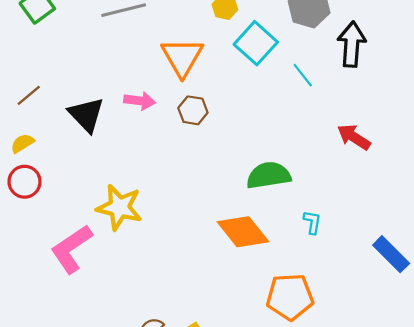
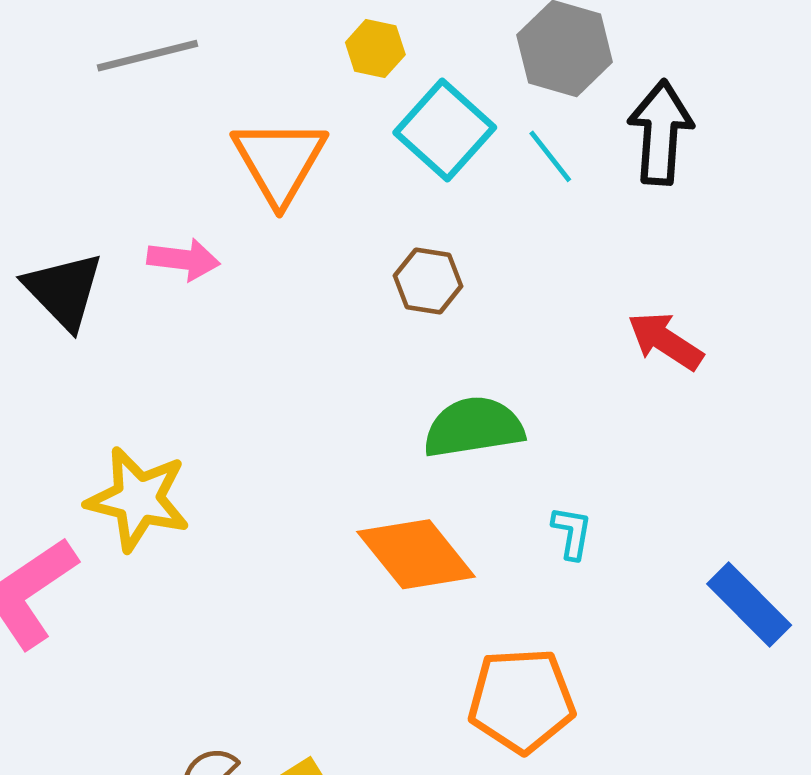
cyan line: (303, 75) -> (550, 156), moved
brown hexagon: (193, 110) -> (428, 281), moved

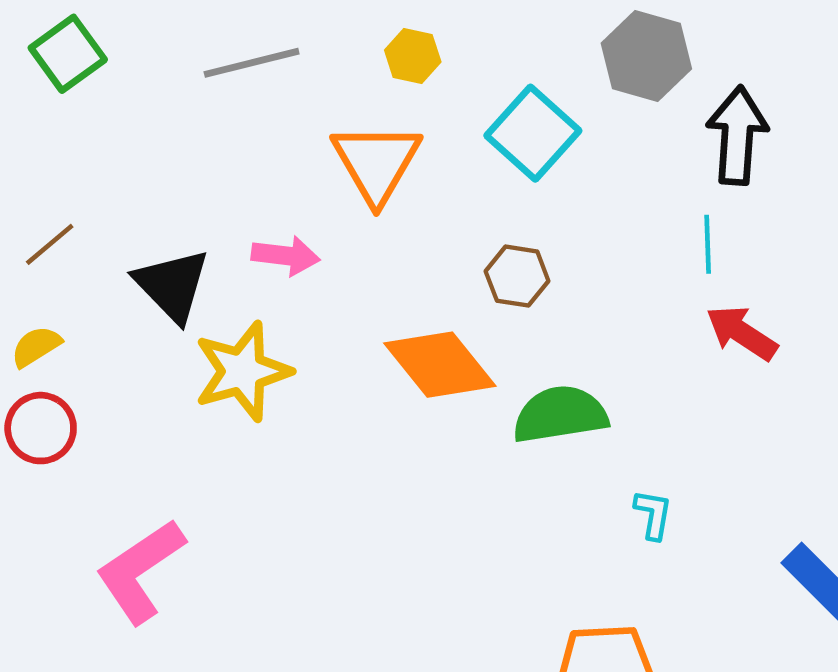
yellow hexagon: (375, 49) -> (413, 56), moved
cyan line: (550, 156) -> (708, 244), moved, turned 36
yellow star: (138, 499) -> (243, 371), moved, turned -30
orange diamond: (416, 554) -> (440, 365), moved

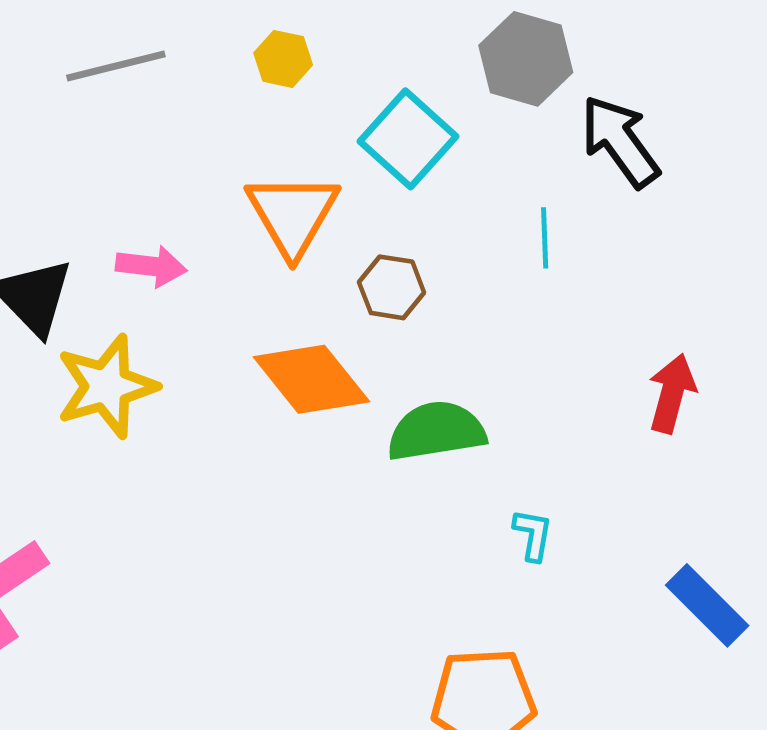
black arrow: (737, 135) -> (620, 141), turned -40
orange triangle: (376, 163) -> (293, 214), moved
cyan line: (708, 244) -> (545, 238), moved
red arrow: (742, 333) -> (672, 393), moved, turned 72

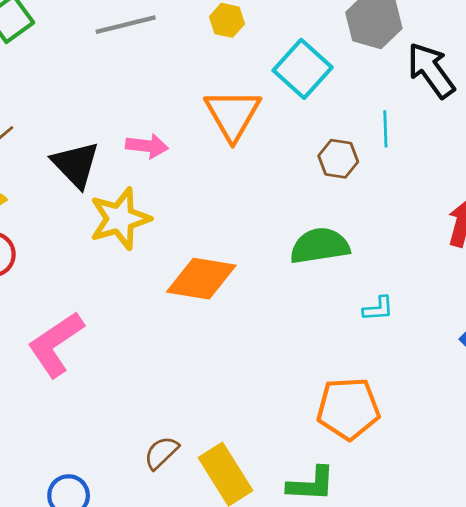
brown hexagon: (392, 287) -> (338, 159), moved
orange diamond: (311, 379) -> (201, 279), moved, turned -42
cyan L-shape: (533, 535) -> (378, 309), turned 76

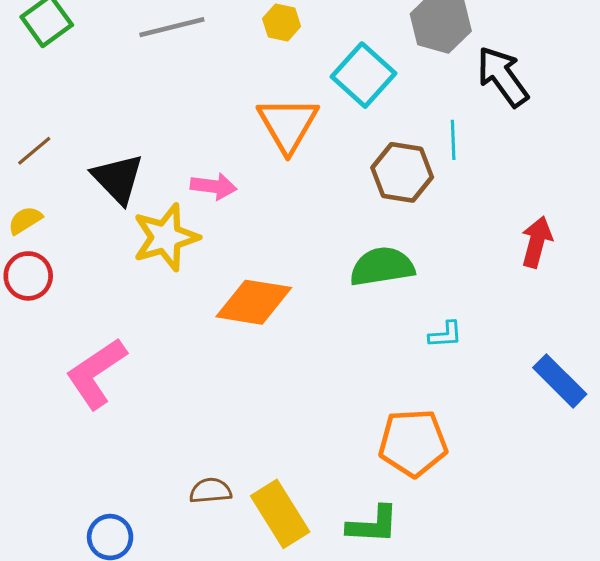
pink arrow: (147, 146) -> (214, 186), moved
brown hexagon: (338, 159) -> (402, 172), size x1.4
brown semicircle: (161, 453) -> (211, 491), turned 39

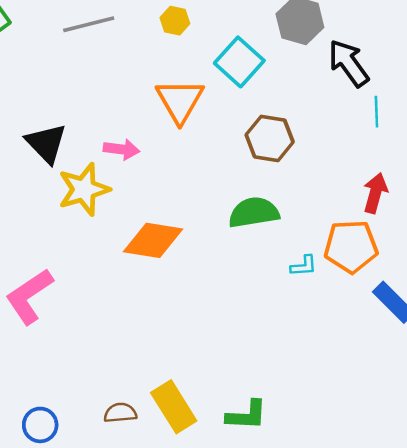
cyan line: (453, 140) -> (376, 112), moved
orange pentagon: (413, 443) -> (351, 246), moved
brown semicircle: (211, 491) -> (120, 413), moved

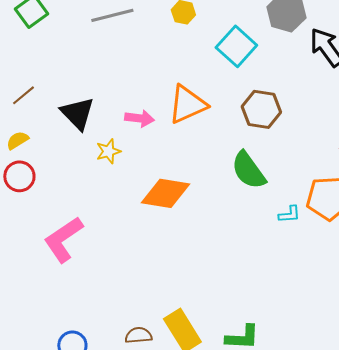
orange triangle: (180, 101) -> (187, 104), moved, turned 36
yellow star: (84, 189) -> (108, 151), size x0.6
green semicircle: (254, 212) -> (248, 170), turned -117

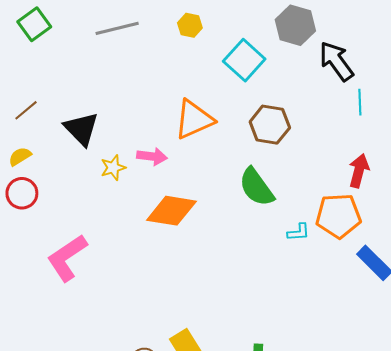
pink arrow: (139, 118) -> (152, 156), moved

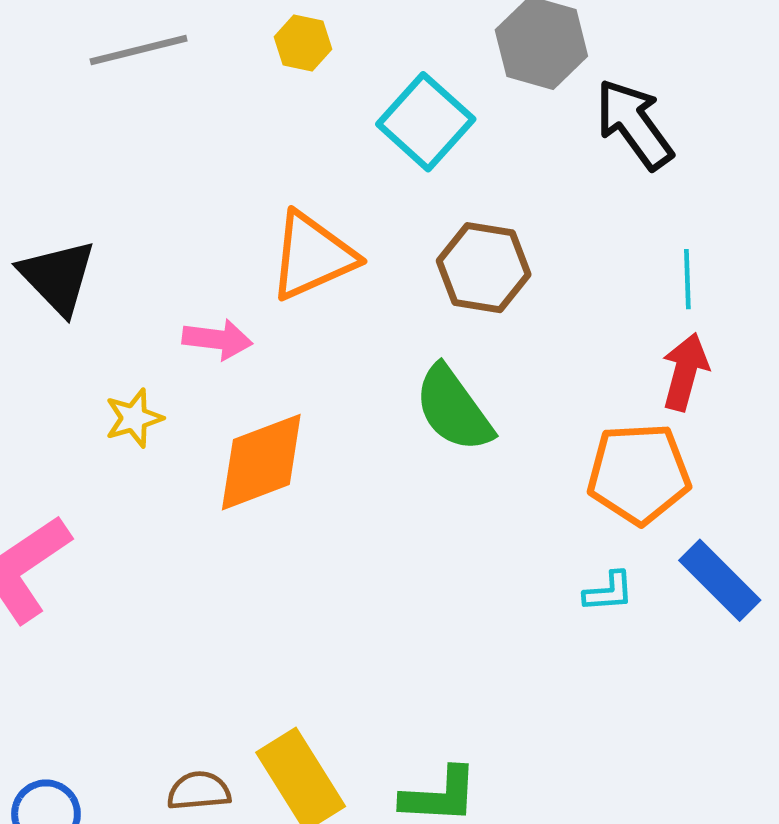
cyan line: (360, 102) -> (687, 279), moved
yellow star: (113, 168) -> (134, 418), moved
orange diamond: (171, 211) -> (261, 462), turned -30
cyan L-shape: (298, 232) -> (609, 592), moved

